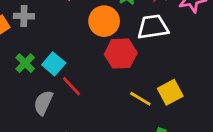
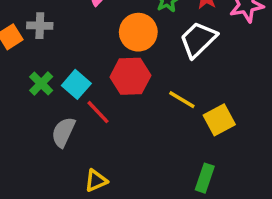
white trapezoid: (153, 27) -> (198, 40), turned -36
red hexagon: (121, 54) -> (130, 76), moved
yellow line: (140, 99) -> (182, 100), moved

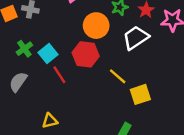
gray semicircle: (63, 132) -> (18, 82), moved

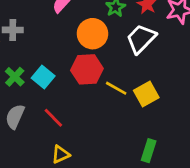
red line: (59, 75) -> (53, 118), moved
yellow line: (118, 76) -> (116, 88), moved
yellow square: (140, 94) -> (146, 94), moved

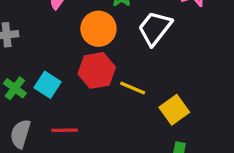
yellow square: (146, 94) -> (174, 110), moved
red line: (53, 118) -> (65, 130), turned -40

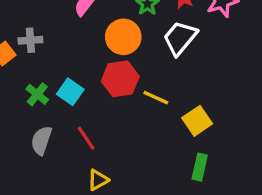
red line: (65, 130) -> (86, 138), turned 55

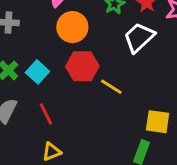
orange circle: (123, 37) -> (72, 27), moved
yellow square: (197, 121) -> (158, 122), moved, turned 35

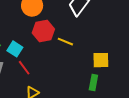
cyan square: (37, 72) -> (15, 49), moved

